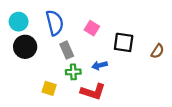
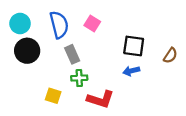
pink square: (92, 28) -> (92, 24), moved
blue arrow: (100, 65) -> (131, 71), moved

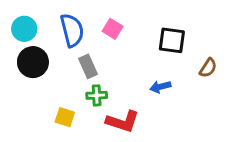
black square: (134, 46) -> (172, 40), moved

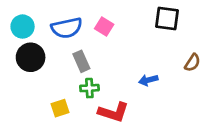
blue semicircle: (72, 30) -> (67, 28), turned 92
black square: (172, 40) -> (167, 18), moved
yellow square: (65, 117) -> (60, 108), turned -36

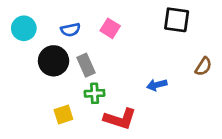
blue semicircle: (67, 28) -> (70, 30), size x0.6
black circle: (31, 57) -> (54, 61), moved

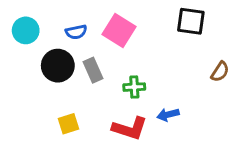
pink square: (110, 28) -> (119, 30), size x1.5
blue arrow: (157, 85) -> (168, 115), moved
green cross: (95, 93) -> (134, 87), moved

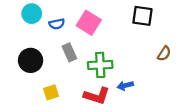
cyan circle: (26, 30) -> (32, 14), moved
black circle: (58, 66) -> (31, 60), moved
green cross: (134, 87) -> (100, 65), size x1.5

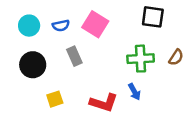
cyan circle: (32, 14) -> (29, 26), moved
green cross: (100, 65) -> (141, 59), moved
blue arrow: (125, 86) -> (134, 92), turned -105

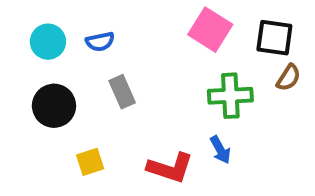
black square: (153, 17) -> (274, 38), moved
pink square: (95, 24) -> (210, 30), moved
brown semicircle: (176, 57) -> (288, 78), moved

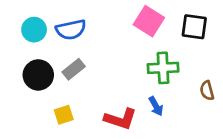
blue semicircle: (100, 42) -> (71, 30), size x1.5
brown semicircle: (288, 78) -> (207, 91), moved, turned 132
gray rectangle: (122, 92) -> (74, 69), moved, turned 75

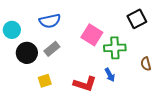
pink square: (149, 21) -> (92, 35), moved
black square: (194, 27) -> (137, 19), turned -36
cyan circle: (34, 30) -> (12, 30), moved

